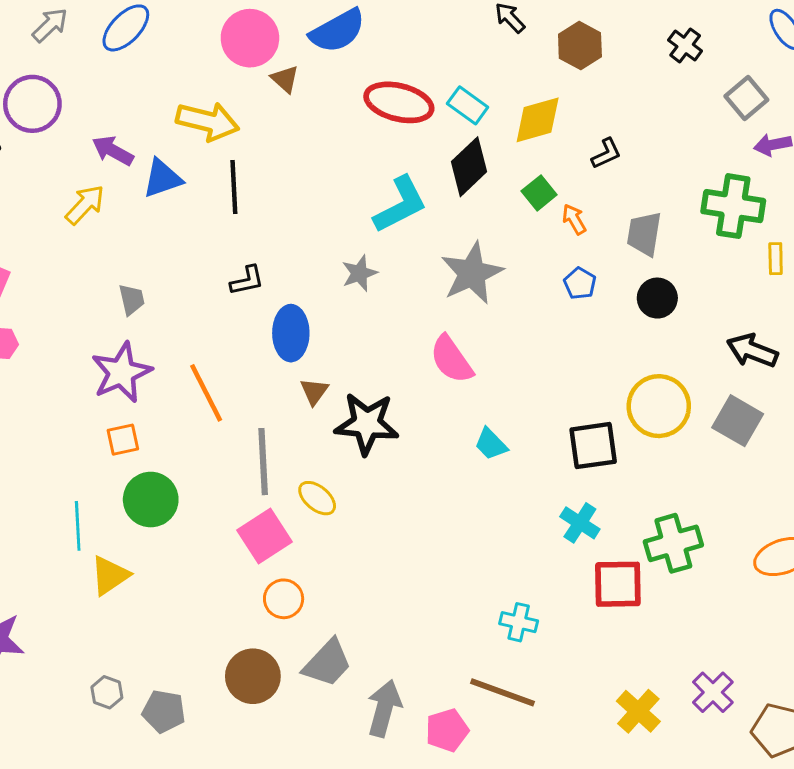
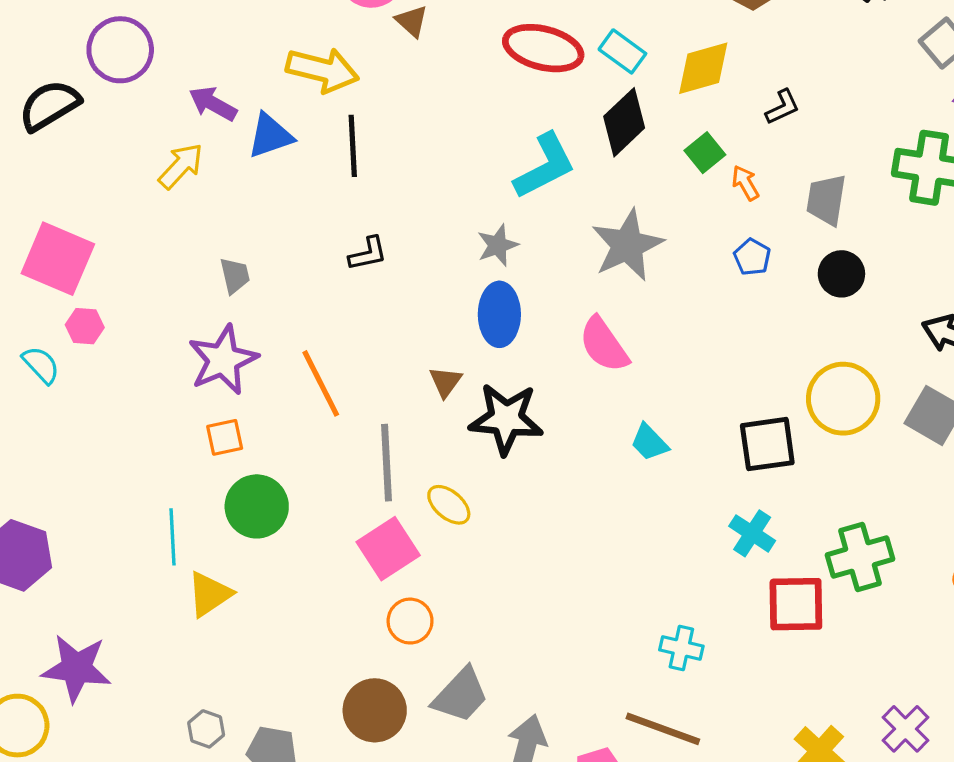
blue ellipse: (291, 333) -> (499, 314), moved

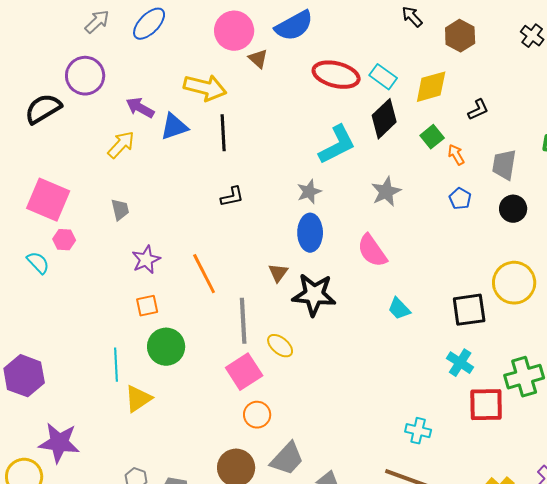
gray star: (627, 245) -> (386, 192), size x0.7
gray trapezoid: (235, 276) -> (120, 210), moved
purple star: (223, 360) -> (146, 260), size x0.7

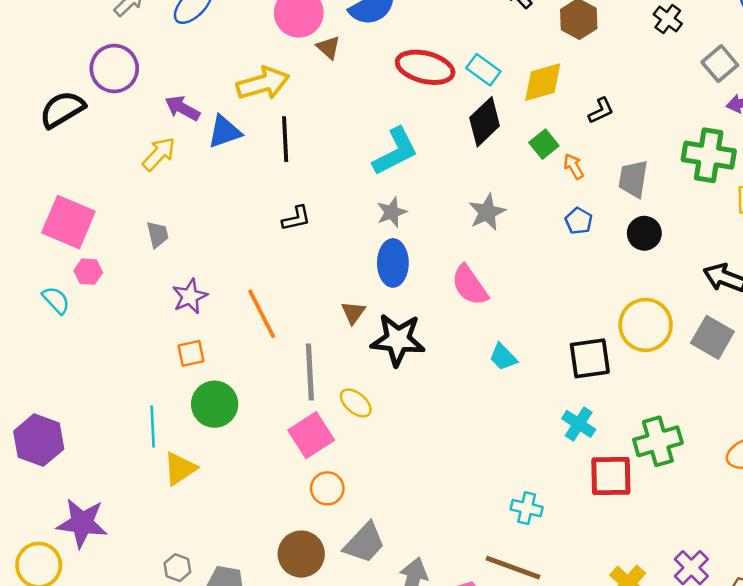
yellow arrow: (205, 88) -> (263, 83), turned -30
cyan L-shape: (337, 145) -> (395, 152), moved

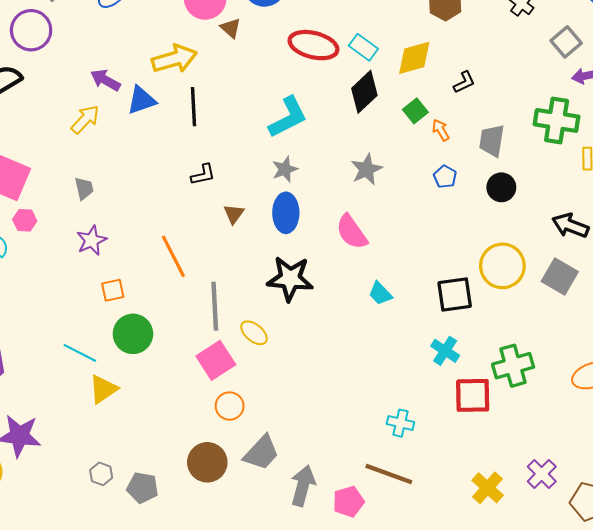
purple circle: (114, 69) -> (31, 30), moved
purple star: (190, 296) -> (92, 240), moved
brown triangle: (353, 313) -> (234, 214), moved
cyan line: (153, 426) -> (80, 353), turned -60

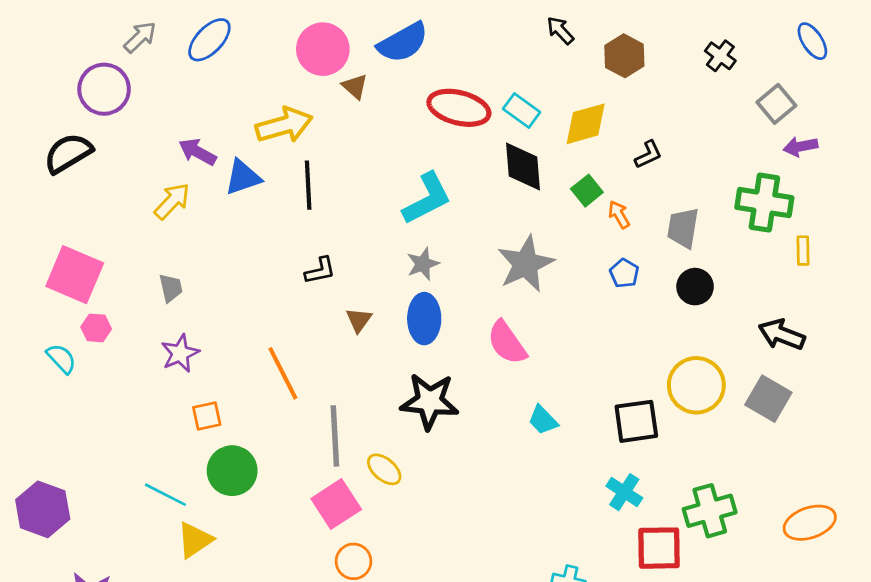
black diamond: (364, 92) -> (523, 167), turned -51
gray star: (367, 169) -> (526, 264), size x1.4

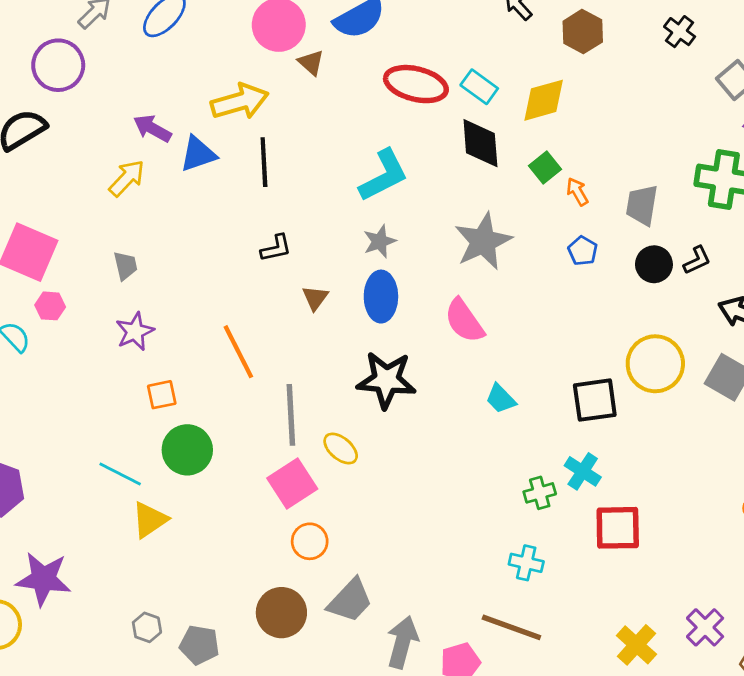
black L-shape: (648, 155) -> (697, 260), moved
green cross: (710, 511) -> (540, 493), moved, size x0.6

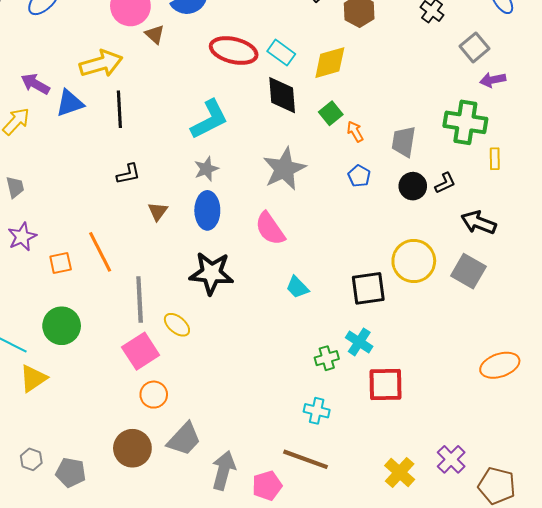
orange square: (162, 395) -> (61, 263), moved

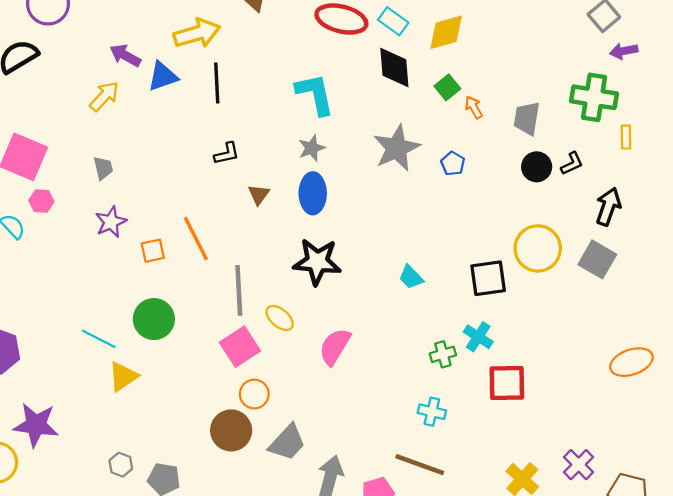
cyan L-shape: (209, 119) -> (315, 94), turned -75
blue pentagon: (359, 176) -> (453, 164), moved
black arrow: (479, 223) -> (608, 207), turned 88
pink semicircle: (270, 229) -> (335, 347), moved, turned 66
brown circle: (132, 448) -> (231, 430), moved

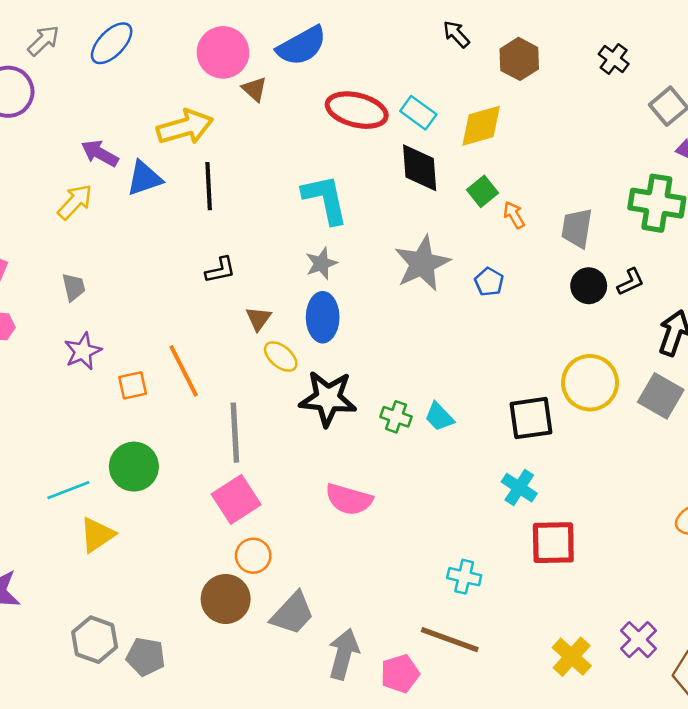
yellow ellipse: (280, 318) -> (281, 357), moved
cyan line: (99, 339) -> (68, 490), turned -48
pink semicircle: (335, 347) -> (349, 499), turned -105
green cross: (443, 354) -> (396, 417), moved, turned 35
gray hexagon: (121, 465) -> (95, 640), size x1.6

